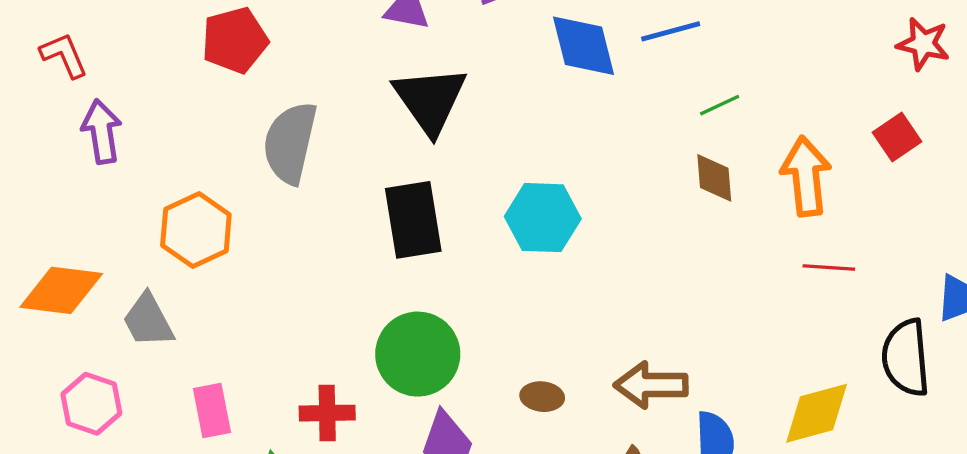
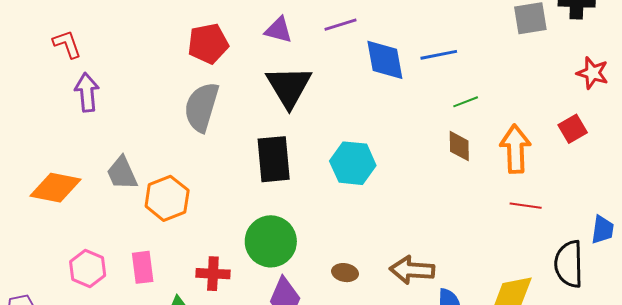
red pentagon: (235, 40) -> (208, 44), moved
orange hexagon: (196, 230) -> (167, 198), moved
gray trapezoid: (148, 320) -> (122, 173), moved
pink hexagon: (91, 404) -> (88, 268), moved

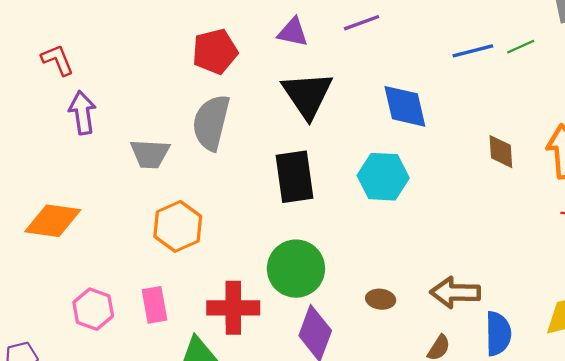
blue diamond: (385, 60) -> (405, 106), moved
green line: (466, 102) -> (521, 47), moved
gray trapezoid: (122, 173) -> (150, 154), moved, turned -60
red cross: (213, 274) -> (233, 308), size x1.4

